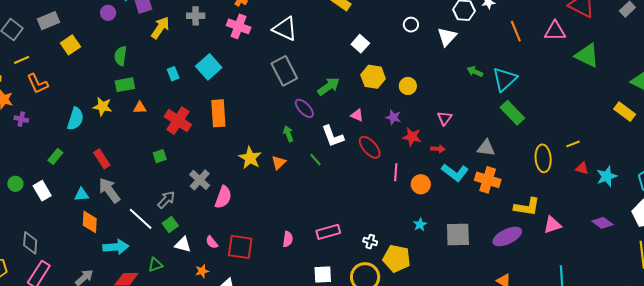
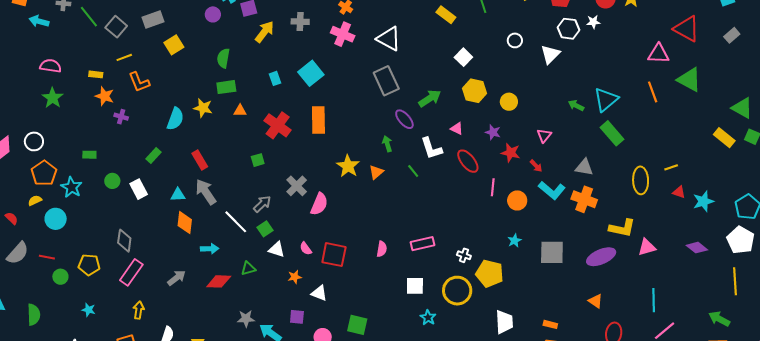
orange line: (516, 31) -> (653, 92), moved
green arrow: (475, 72) -> (576, 105), moved
red arrow: (438, 149) -> (536, 166), turned 40
cyan arrow: (116, 247) -> (210, 249), size x0.7

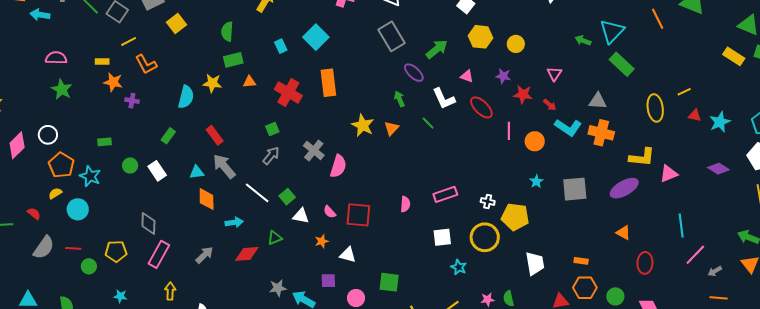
gray arrow: (262, 204) -> (271, 156), moved

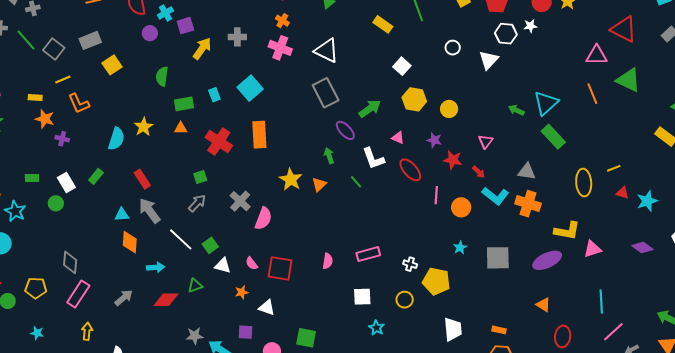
green rectangle: (233, 60) -> (184, 104), moved
yellow star: (212, 83) -> (144, 127), turned 30
white rectangle: (157, 171) -> (66, 183), moved
yellow circle: (485, 237) -> (405, 300), size x0.6

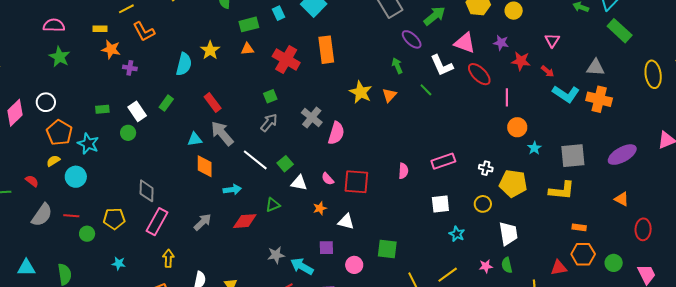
pink triangle: (398, 138) -> (465, 43), size x1.6
orange circle: (461, 207) -> (517, 127), moved
yellow L-shape: (567, 231) -> (562, 191), moved
white trapezoid: (453, 329) -> (508, 234), moved

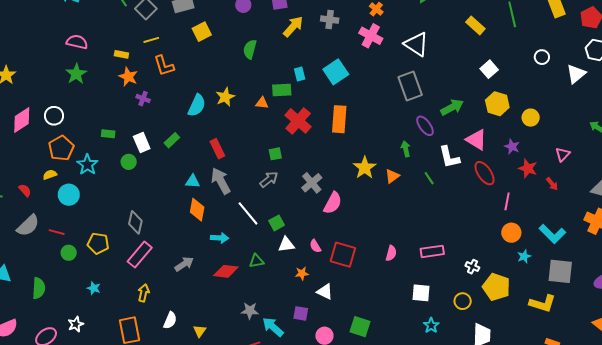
green rectangle: (249, 24) -> (282, 90), moved
cyan L-shape: (566, 94) -> (552, 234), moved
white triangle: (299, 183) -> (286, 245), turned -30

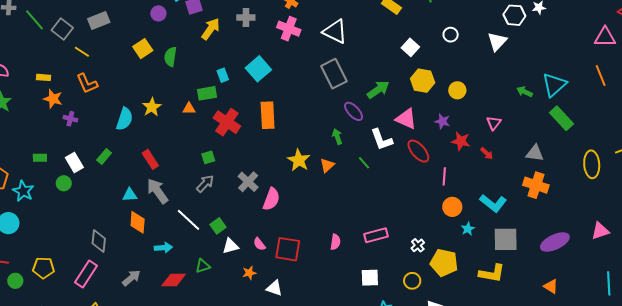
yellow square: (202, 32) -> (143, 49), moved
yellow line: (151, 40) -> (82, 52), moved, turned 56
white circle: (542, 57) -> (451, 35), moved
gray diamond: (135, 222) -> (99, 241), moved
white cross: (472, 267) -> (418, 245), turned 32

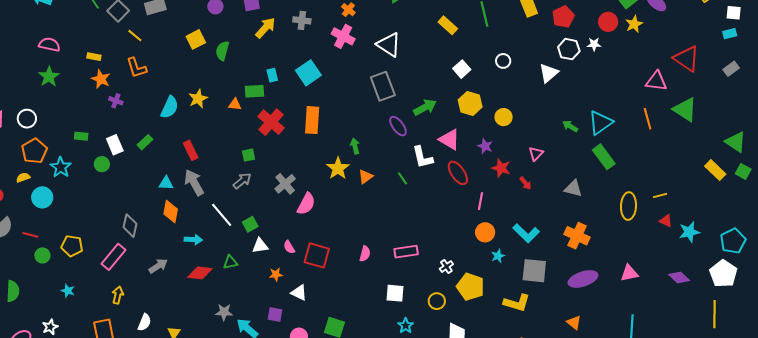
green arrow: (337, 137) -> (355, 146), moved
orange cross: (536, 185) -> (577, 236), moved

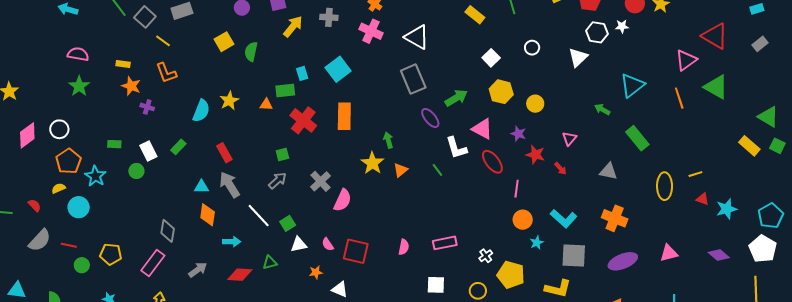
pink triangle: (656, 81) -> (686, 60), turned -40
cyan triangle: (600, 123) -> (632, 85), moved

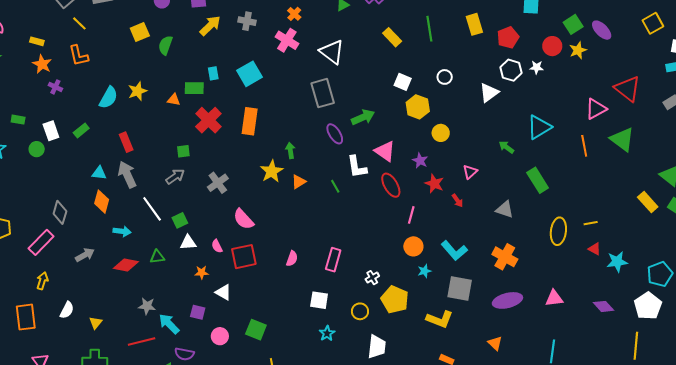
white square: (491, 58) -> (403, 82), turned -30
yellow hexagon: (501, 92) -> (418, 107), moved
pink semicircle: (343, 200) -> (243, 219), moved, turned 105
pink rectangle: (445, 243) -> (333, 260), turned -70
red square: (356, 251) -> (244, 257), turned -32

